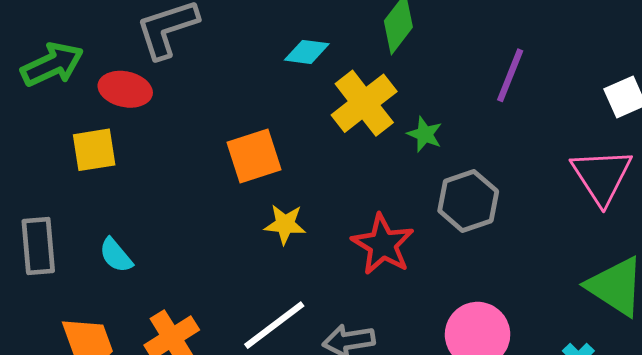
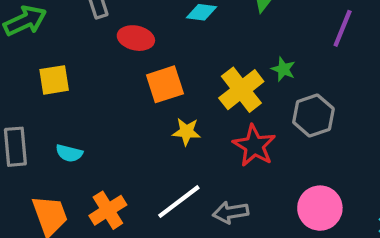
red ellipse: (125, 89) -> (136, 38), moved
yellow cross: (364, 103) -> (241, 90), moved
cyan semicircle: (116, 255) -> (69, 153), turned -36

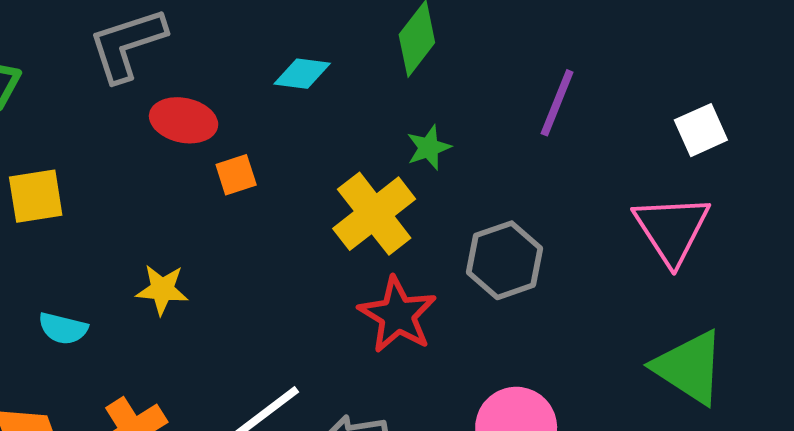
green star: (283, 69) -> (429, 148), moved, turned 30
orange square: (165, 84) -> (236, 175), moved, size x0.6
yellow star: (186, 132) -> (162, 290), moved

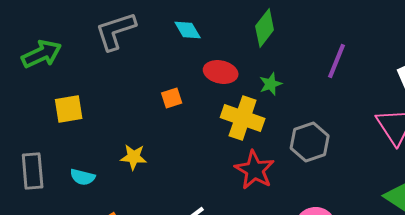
cyan diamond: (302, 74) -> (188, 30), moved, turned 52
red ellipse: (184, 120) -> (221, 72), moved
yellow cross: (374, 214) -> (243, 118), turned -33

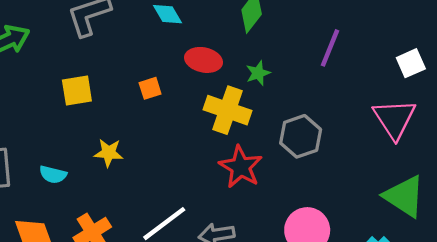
yellow square: (69, 109) -> (77, 90), moved

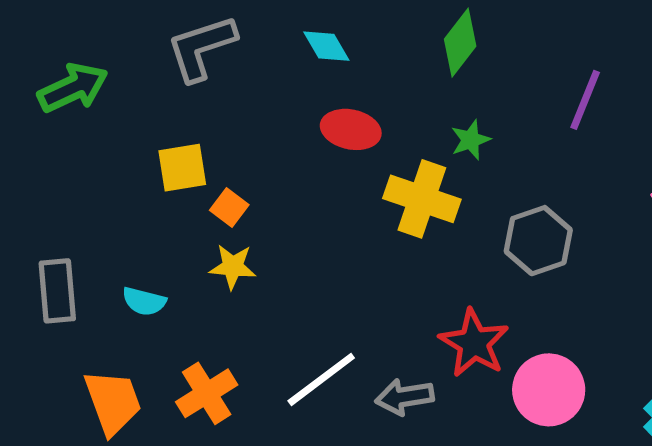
red ellipse: (204, 60) -> (351, 129), moved
orange square: (150, 88) -> (229, 208), moved, turned -35
red star: (241, 167) -> (474, 343), moved

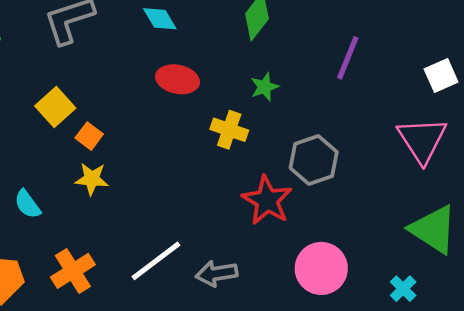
yellow square: (182, 168) -> (55, 107), turned -33
yellow cross: (422, 199) -> (229, 130), size x0.7
cyan semicircle: (144, 301) -> (27, 204), turned 40
red star: (474, 343) -> (267, 200), moved

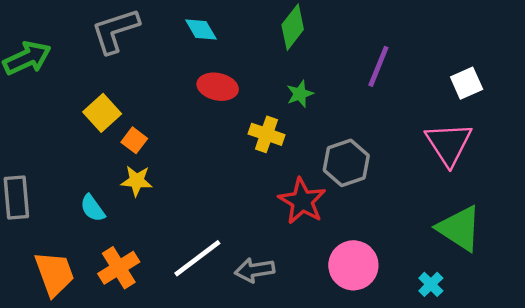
cyan semicircle: (27, 204) -> (93, 208), moved

